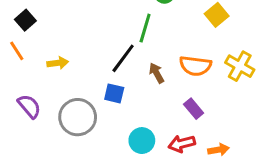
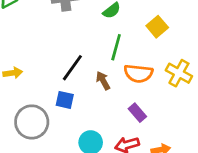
green line: (145, 28) -> (116, 47), moved

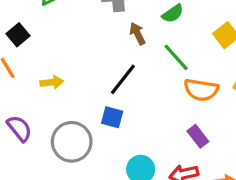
green line: (116, 47) -> (176, 57), turned -60
brown arrow: (103, 81) -> (137, 34), moved

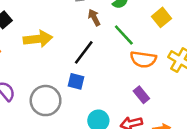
yellow arrow: (52, 82) -> (38, 39), moved, size x1.6

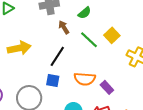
yellow square: (162, 17) -> (112, 35), moved
orange semicircle: (143, 59) -> (85, 79), moved

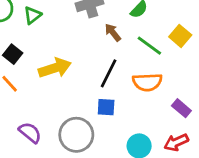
orange semicircle: (85, 79) -> (147, 82), moved

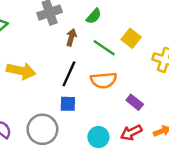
brown arrow: (113, 32) -> (71, 37), turned 56
yellow arrow: (55, 68) -> (21, 71), turned 32

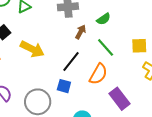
yellow square: (131, 38) -> (139, 46), moved, turned 35
orange semicircle: (104, 80) -> (98, 74), turned -70
purple rectangle: (135, 102) -> (119, 99), size x1.5

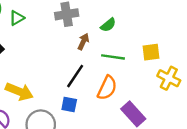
green line: (106, 47) -> (113, 57), turned -36
yellow arrow: (32, 49) -> (19, 92), moved

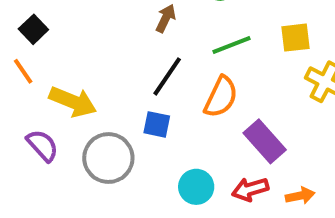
brown arrow: (83, 42) -> (166, 18), moved
green line: (113, 57) -> (231, 45), turned -30

